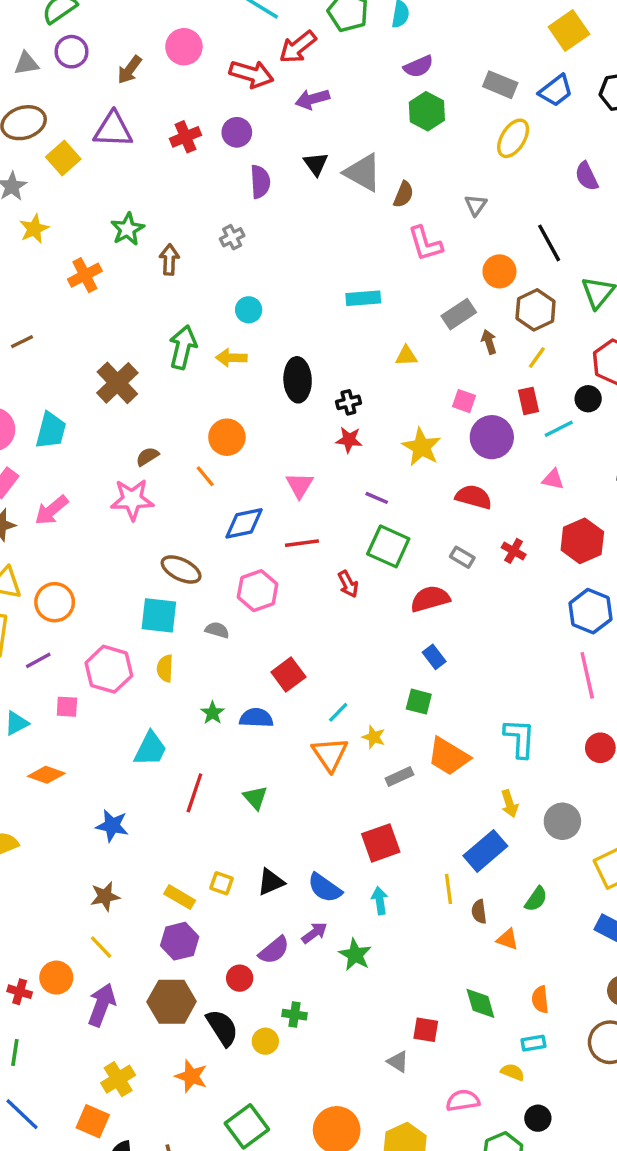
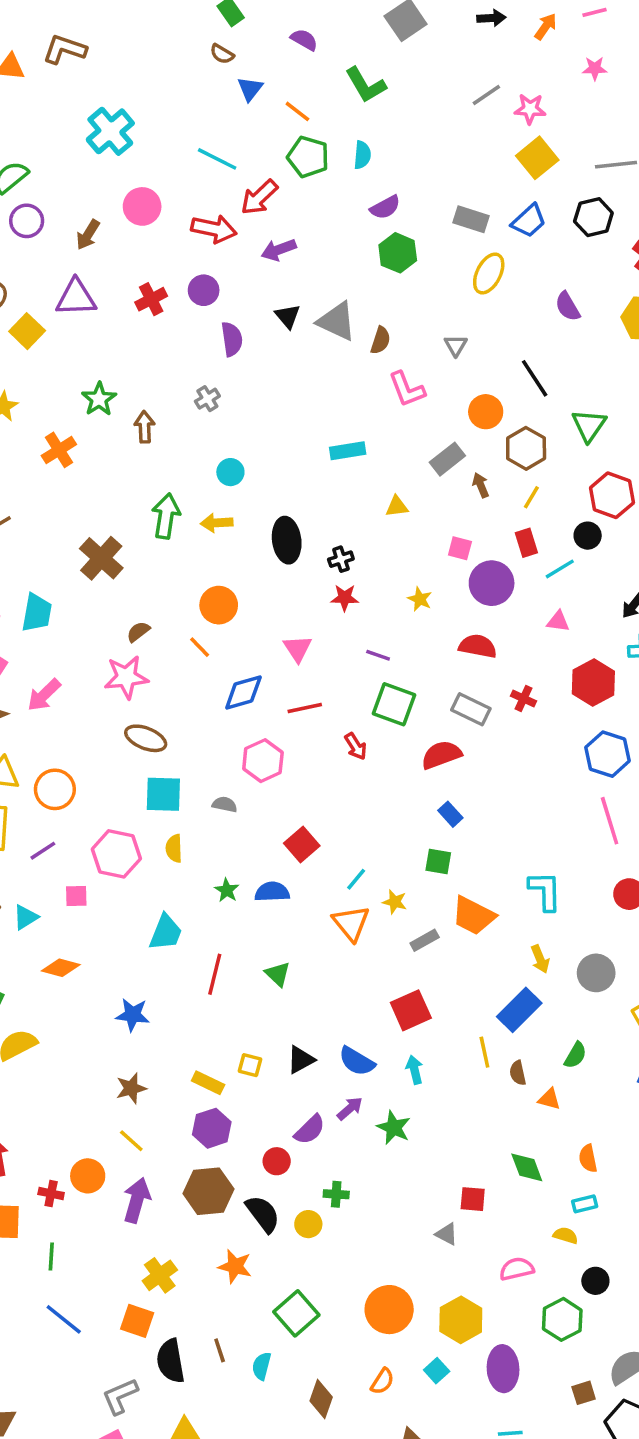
yellow star: (421, 447) -> (420, 599), size x0.6
gray rectangle: (462, 557) -> (471, 709), size x1.5
brown ellipse: (181, 569) -> (146, 738), moved

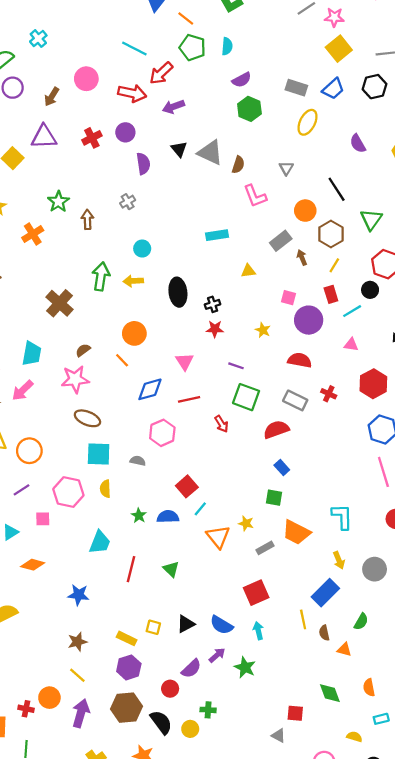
cyan cross: (110, 131) -> (38, 39), moved, size x0.6
cyan trapezoid: (37, 613) -> (32, 354), moved
cyan line: (356, 879) -> (200, 509), moved
cyan rectangle: (585, 1204) -> (381, 719), moved

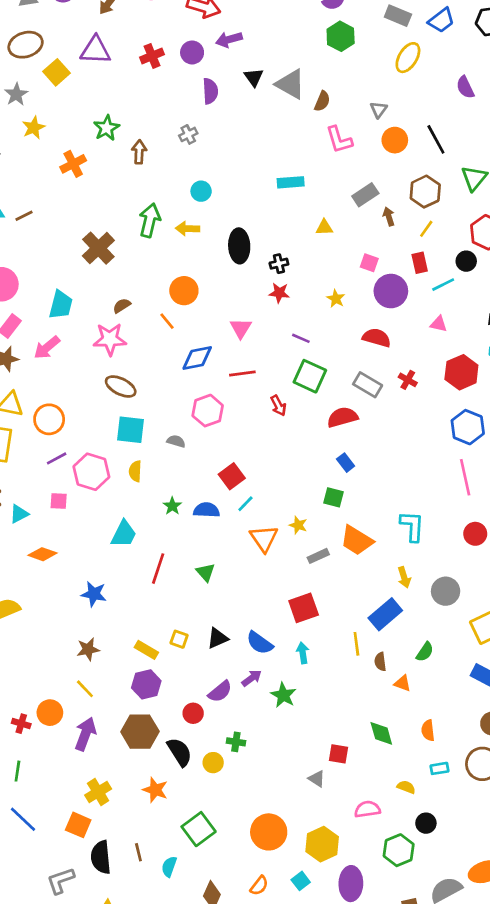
purple arrow: (173, 107) -> (229, 39), moved
orange circle: (305, 211) -> (395, 140), moved
purple line: (22, 490) -> (57, 458), moved

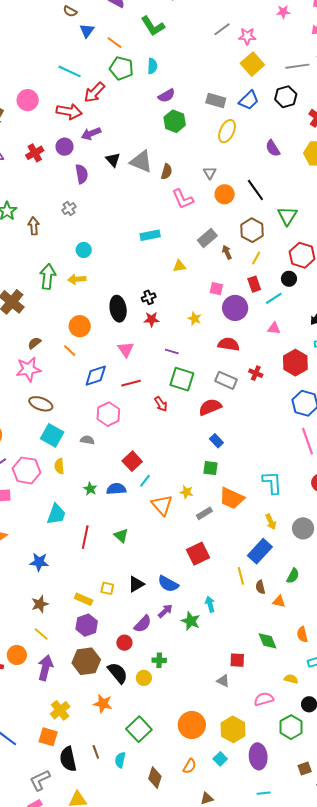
black ellipse: (239, 246) -> (118, 309), moved
cyan square: (131, 430) -> (52, 435), turned 30
cyan arrow: (303, 653) -> (210, 604), moved

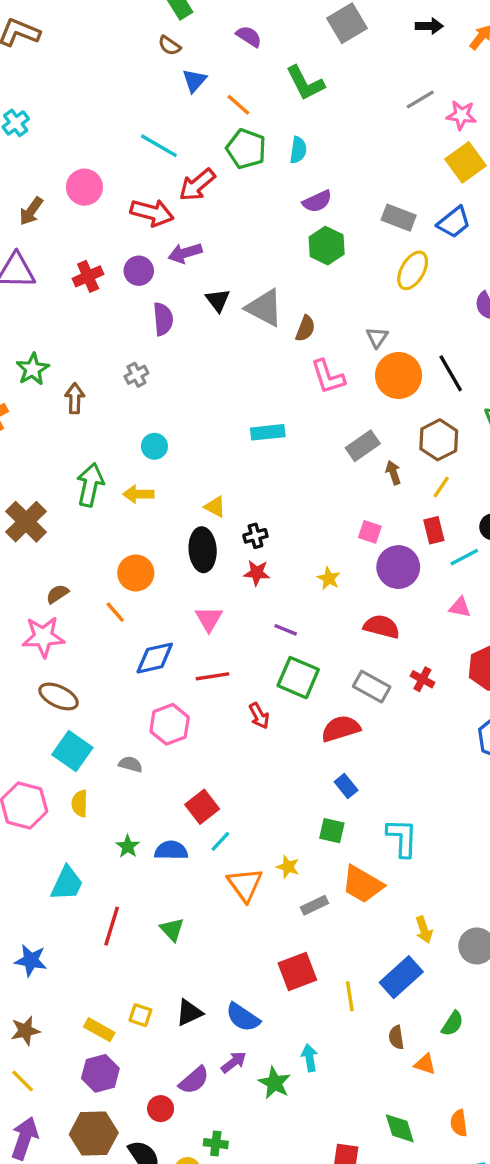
orange circle: (225, 194) -> (399, 376), size x1.4
yellow triangle: (179, 266) -> (215, 507), moved, turned 32
cyan L-shape: (272, 483) -> (402, 838), moved
yellow line: (241, 576) -> (350, 996), moved

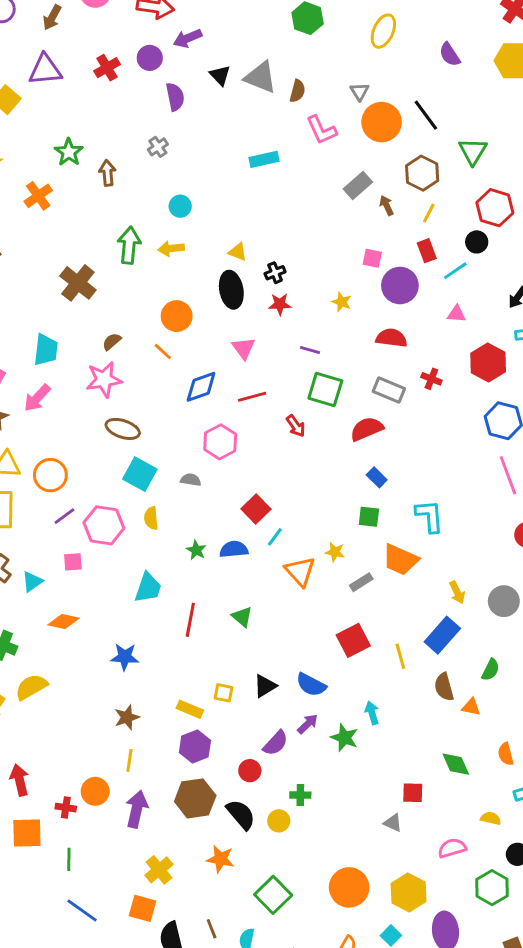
cyan rectangle: (268, 432) -> (264, 159), moved
brown semicircle: (396, 1037) -> (444, 687), size x1.4
yellow line: (23, 1081) -> (129, 760), turned 60

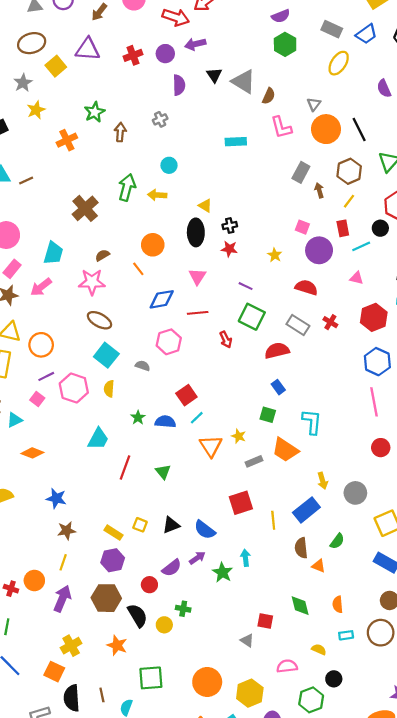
gray rectangle: (358, 186) -> (301, 172), turned -30
pink square: (73, 562) -> (37, 399), moved, turned 32
blue star: (125, 657) -> (56, 498), moved
green square: (273, 895) -> (151, 678), turned 30

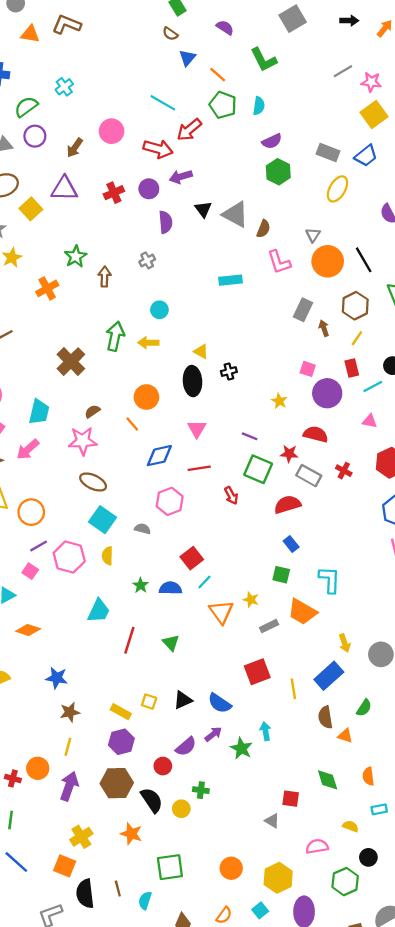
red star: (229, 249) -> (289, 454), moved
orange circle: (207, 682) -> (231, 868), size x0.7

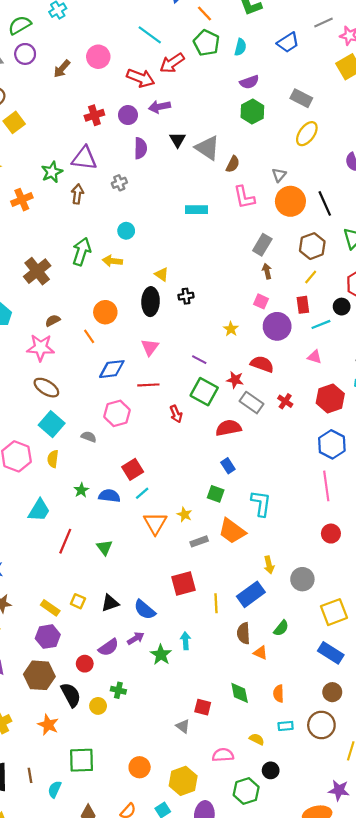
blue trapezoid: (366, 156) -> (288, 42), moved
purple triangle: (64, 189) -> (84, 158), moved
brown arrow: (324, 328) -> (267, 271), moved

